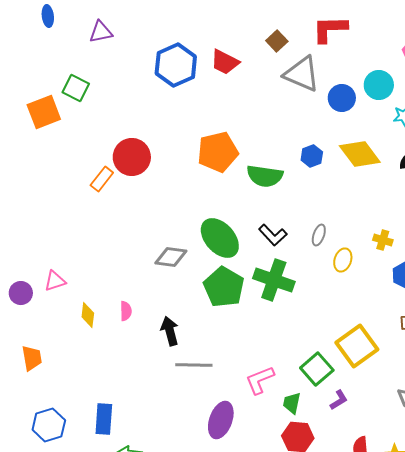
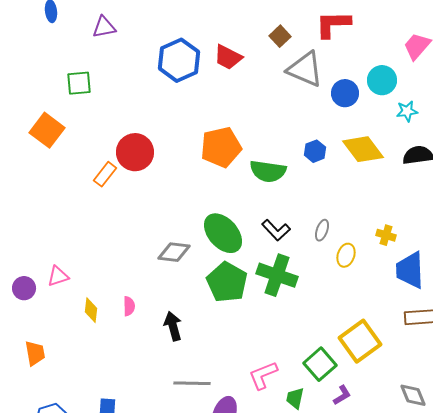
green square: (76, 88) -> (79, 83), turned -32
orange square: (44, 112) -> (47, 130), moved, turned -32
gray line: (194, 365) -> (192, 383), moved

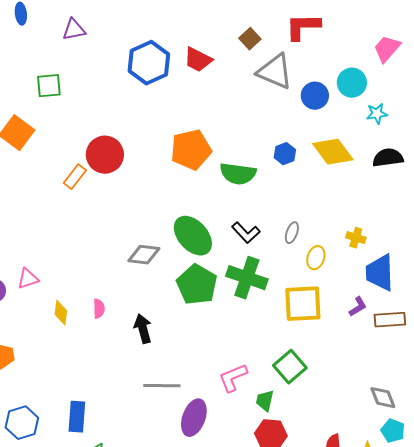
yellow square: (360, 341) -> (303, 304), moved, turned 33
purple L-shape: (342, 395) -> (358, 307), moved

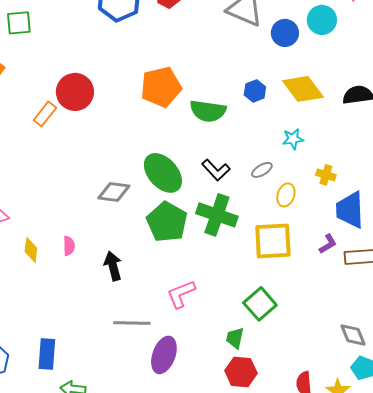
cyan star: (377, 114) -> (293, 139), moved
gray ellipse: (292, 233) -> (262, 170), turned 40
pink L-shape: (233, 378) -> (181, 294), moved

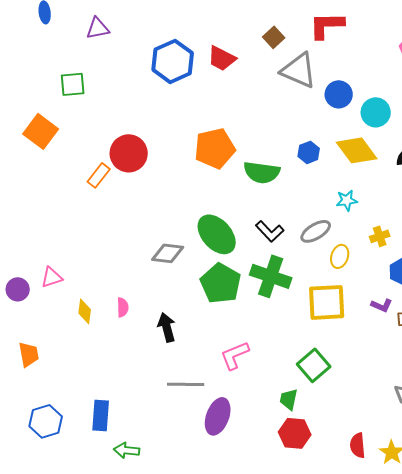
cyan circle: (322, 20) -> (376, 112), moved
gray ellipse: (262, 170) -> (316, 231), size x1.4
yellow cross: (326, 175) -> (380, 236), turned -36
purple L-shape: (328, 244) -> (382, 305), turned 55

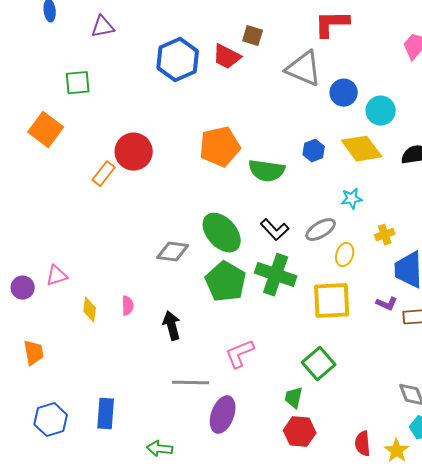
brown square: (274, 37) -> (253, 36), moved, turned -30
green arrow: (127, 450) -> (160, 449), moved

